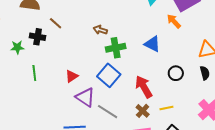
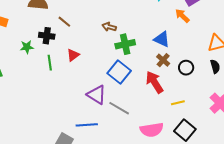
green line: (34, 73) -> (50, 63), moved
red triangle: (72, 76) -> (73, 55), moved
brown cross: (143, 111) -> (163, 60), moved

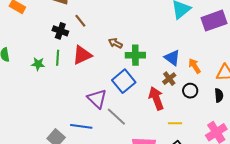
orange arrow: (182, 16) -> (195, 66), moved
brown arrow: (109, 27) -> (115, 43), moved
green star: (27, 47) -> (38, 64), moved
red triangle: (73, 55) -> (82, 55), size x1.5

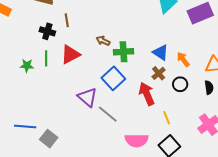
brown line: (80, 21) -> (67, 20), turned 32
yellow line: (175, 123) -> (167, 118), turned 72
blue line: (81, 126) -> (25, 127), moved

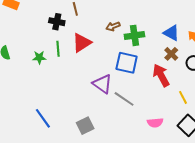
brown arrow: (103, 41) -> (113, 26), turned -40
blue square: (113, 78) -> (127, 63), turned -30
blue line: (25, 127) -> (43, 118), turned 55
gray square: (49, 139) -> (85, 126), moved, turned 30
pink semicircle: (137, 140) -> (155, 123), size x0.7

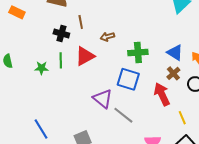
brown arrow: (113, 26) -> (107, 37), moved

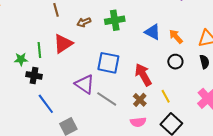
black cross: (61, 33) -> (34, 75), moved
green cross: (138, 52) -> (115, 20), moved
brown cross: (173, 73) -> (140, 100), moved
blue line: (41, 129) -> (46, 104), moved

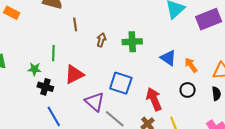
brown arrow: (84, 22) -> (101, 40), turned 120
red triangle: (63, 44) -> (74, 74), moved
green line: (39, 50) -> (53, 53), moved

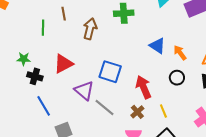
brown arrow: (101, 40) -> (90, 29), size x1.5
green cross: (132, 42) -> (124, 13), moved
green line: (53, 53) -> (43, 28), moved

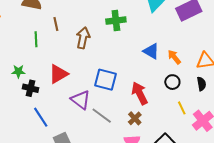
yellow line: (163, 111) -> (182, 108), moved

